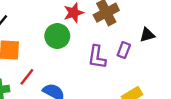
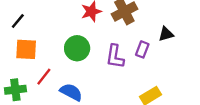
green circle: (57, 36) -> (77, 48), moved

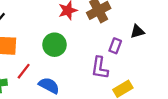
purple L-shape: (115, 57) -> (100, 68), moved

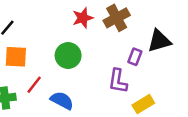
black triangle: (137, 31) -> (159, 41), size x1.5

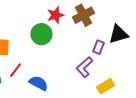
green circle: (68, 56) -> (41, 34), moved
purple L-shape: (118, 81) -> (84, 67), turned 40

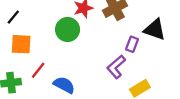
black triangle: (118, 34) -> (155, 30), turned 35

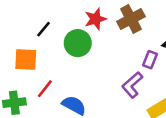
black line: (13, 17) -> (44, 29), moved

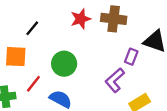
brown cross: (131, 19) -> (114, 19), turned 35
green circle: (78, 43) -> (64, 64), moved

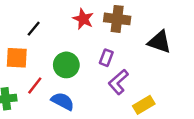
red star: (81, 19) -> (83, 19), turned -30
purple rectangle: (131, 57) -> (106, 58), moved

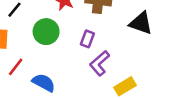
green circle: (66, 65) -> (46, 32), moved

